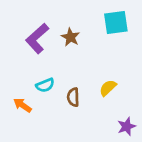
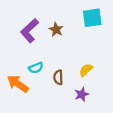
orange arrow: (22, 105) -> (18, 84), size x1.5
purple star: (127, 127) -> (82, 94), moved

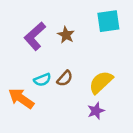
yellow semicircle: (86, 70) -> (101, 82), size x1.5
brown semicircle: (58, 77) -> (65, 78), moved, turned -136

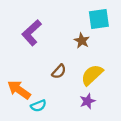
brown star: (66, 35) -> (82, 41), moved
cyan semicircle: (42, 80) -> (38, 106), moved

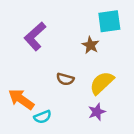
brown semicircle: (59, 71) -> (65, 79), turned 63

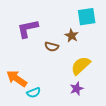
purple L-shape: (35, 36) -> (28, 29), turned 30
brown semicircle: (65, 79) -> (52, 47), moved

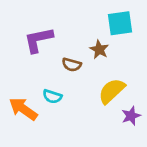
purple star: (77, 89) -> (131, 116), moved
cyan semicircle: (34, 93) -> (52, 96), moved, turned 40

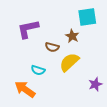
yellow semicircle: (112, 91) -> (69, 62), moved
orange arrow: (23, 109) -> (25, 89), moved

